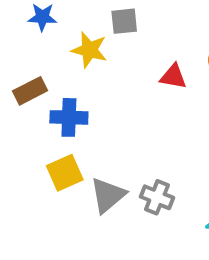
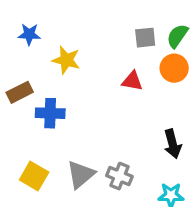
gray square: (124, 21) -> (145, 38), moved
yellow square: (65, 173) -> (34, 176), moved, turned -36

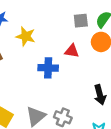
blue cross: (50, 113) -> (48, 68), moved

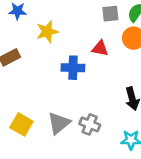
yellow star: (26, 36) -> (47, 32), turned -30

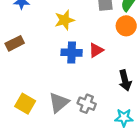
yellow star: (47, 32) -> (65, 20), moved
red triangle: (100, 48) -> (96, 50), moved, turned -42

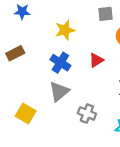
blue cross: (72, 53) -> (60, 63), moved, turned 30
gray triangle: (59, 103) -> (59, 91), moved

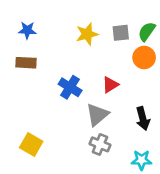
yellow star: (65, 30) -> (87, 34), moved
brown rectangle: (15, 53) -> (26, 63), moved, turned 30
gray triangle: (59, 91) -> (97, 115), moved

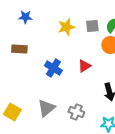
blue star: (27, 30) -> (25, 17), moved
gray triangle: (97, 115) -> (46, 108), moved
yellow square: (31, 144) -> (12, 112), moved

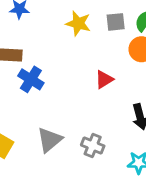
yellow star: (66, 27) -> (78, 23), turned 30
blue cross: (53, 68) -> (31, 79), moved

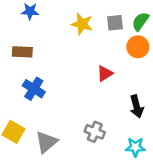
blue cross: (31, 79) -> (34, 89), moved
gray triangle: (50, 140) -> (46, 142), moved

